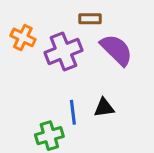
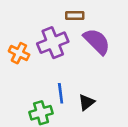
orange cross: (23, 37) -> (19, 53), moved
black triangle: (104, 108) -> (86, 102), moved, turned -30

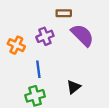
purple cross: (53, 43) -> (45, 36), size x0.7
blue line: (61, 93) -> (38, 69), moved

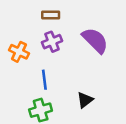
brown rectangle: (64, 13) -> (51, 15), moved

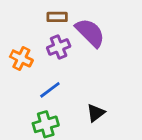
purple semicircle: (95, 40) -> (90, 33), moved
blue line: (44, 80) -> (50, 90), turned 60

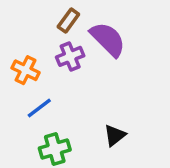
brown rectangle: (57, 17) -> (68, 20), turned -54
blue line: (50, 90) -> (39, 108), moved

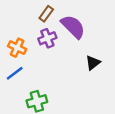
blue line: (39, 108) -> (15, 73), moved
black triangle: (115, 135) -> (93, 63), moved

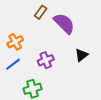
purple cross: (47, 38) -> (46, 60), moved
orange cross: (17, 48) -> (15, 42), turned 35

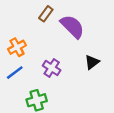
purple cross: (46, 60) -> (52, 68), turned -35

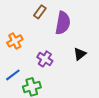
purple semicircle: (72, 26) -> (63, 23), turned 55
blue line: (15, 73) -> (13, 75), moved

